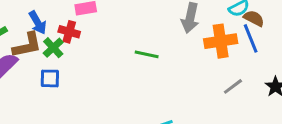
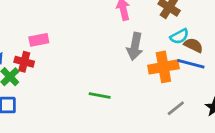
blue line: (251, 38) -> (191, 64), turned -52
green line: (147, 54) -> (100, 96), moved

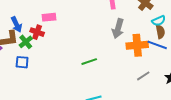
cyan semicircle: (179, 36) -> (159, 21), moved
brown semicircle: (193, 45) -> (160, 32), turned 48
green line: (100, 96) -> (89, 62), turned -35

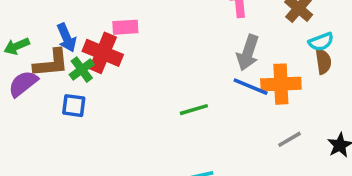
red cross: (37, 32) -> (103, 53), size x1.5
blue line: (157, 45) -> (251, 87), moved

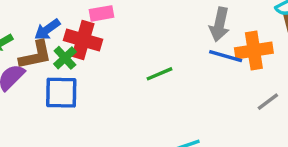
blue arrow: (67, 38) -> (47, 29), turned 84
blue square: (74, 106) -> (61, 93), size x1.5
green line: (194, 110) -> (160, 74), moved

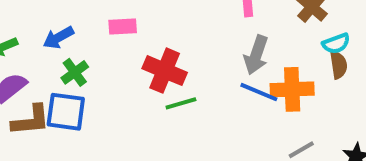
red cross: (83, 40) -> (165, 71), moved
brown L-shape: (35, 55) -> (31, 120), moved

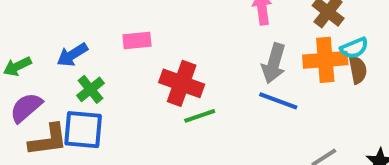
orange cross: (292, 89) -> (325, 60), moved

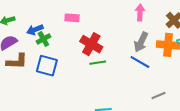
blue arrow: (72, 55) -> (35, 30), moved
blue square: (83, 130) -> (47, 66), moved

